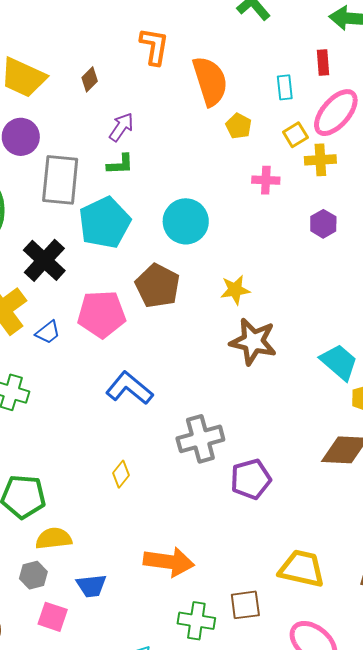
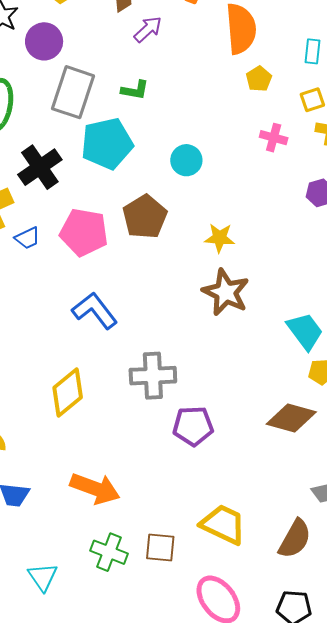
purple arrow: (121, 127) -> (148, 29), moved
cyan circle: (186, 221) -> (186, 160), size x0.7
yellow diamond: (121, 474) -> (68, 393), size x1.8

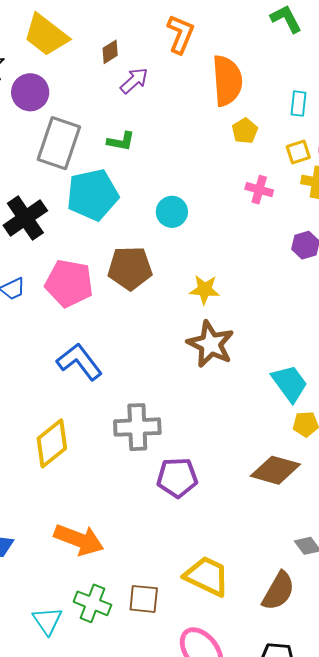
brown pentagon: (145, 217) -> (130, 268), turned 30
cyan triangle: (43, 577) -> (47, 621), moved

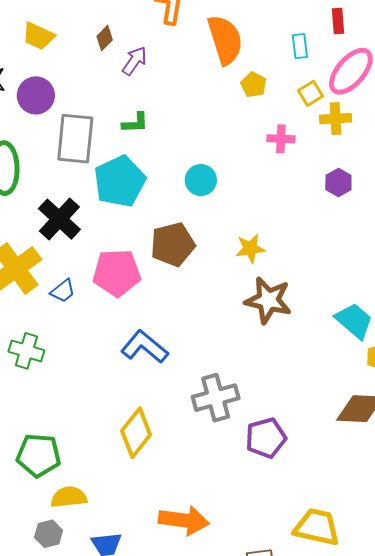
yellow trapezoid: (46, 35) -> (38, 36), size x0.7

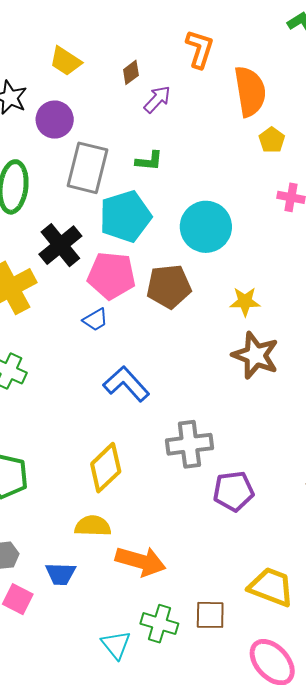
cyan circle: (201, 180) -> (206, 227), size x1.6
pink pentagon: (117, 273) -> (111, 276), moved
blue trapezoid: (63, 291) -> (95, 320), moved
yellow semicircle: (69, 497) -> (93, 526), moved

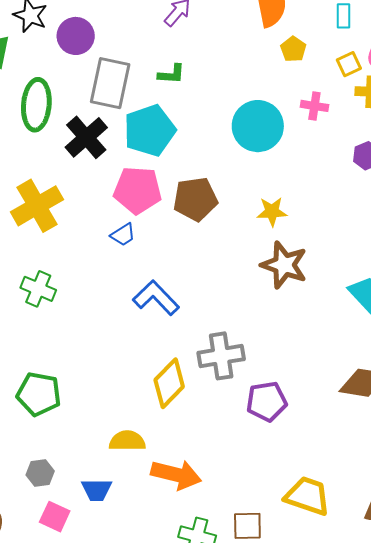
cyan circle: (206, 227) -> (258, 126), moved
black cross: (60, 245) -> (86, 137), moved
yellow diamond: (106, 468) -> (169, 383), moved

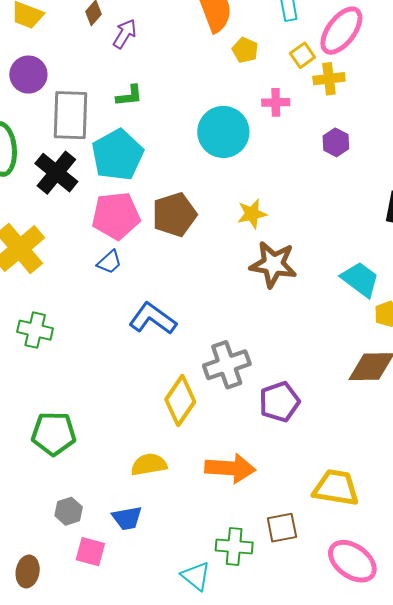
orange arrow: (176, 475) -> (230, 468), moved

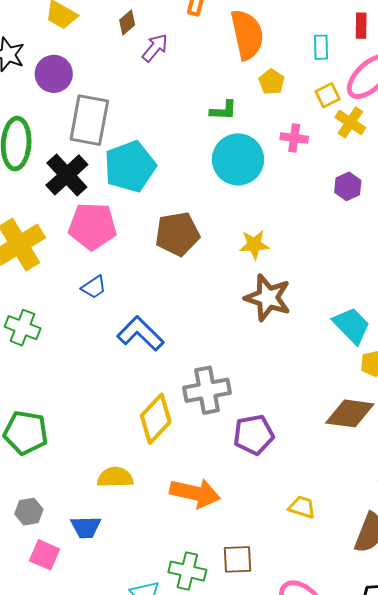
yellow cross: (329, 79) -> (350, 122), turned 32
green L-shape: (129, 96) -> (223, 110), moved
pink pentagon: (116, 216) -> (92, 226), moved
blue trapezoid: (109, 262) -> (94, 287), moved
yellow trapezoid: (336, 488) -> (302, 507), moved, size x0.6

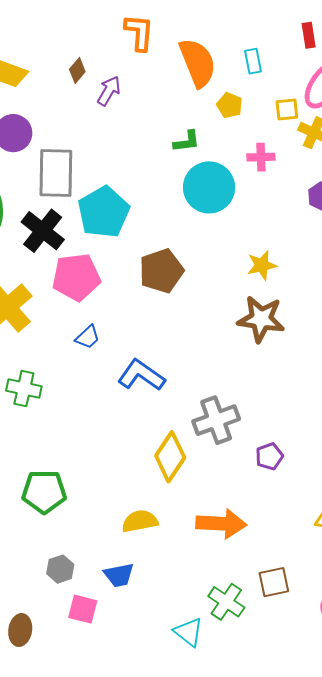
cyan rectangle: (321, 47) -> (253, 61), moved
yellow square: (328, 95) -> (287, 109), turned 30
yellow star: (254, 245) -> (262, 265), moved
purple pentagon: (254, 435) -> (269, 456), size x0.7
green cross: (187, 571) -> (226, 602), turned 30

